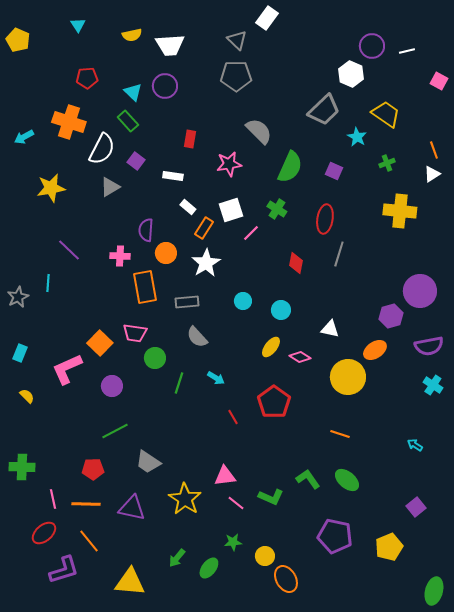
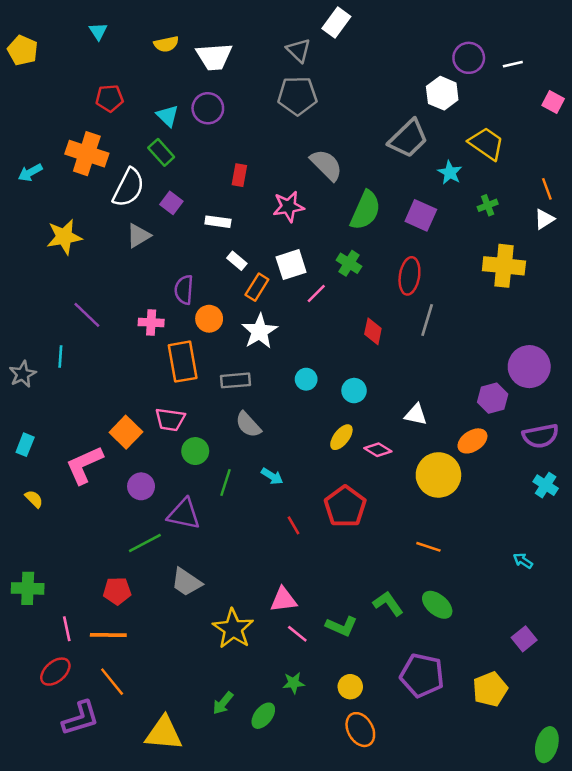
purple square: (334, 171) -> (421, 215), size x1.4
purple triangle: (132, 508) -> (184, 514), moved
yellow circle: (265, 556) -> (350, 687), moved

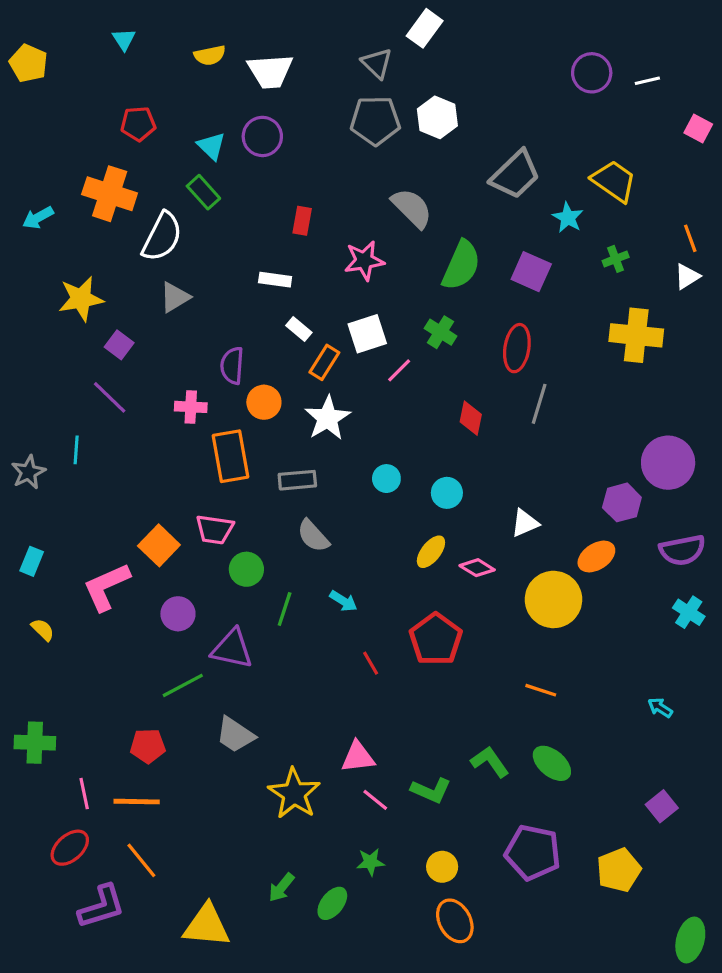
white hexagon: (442, 93) -> (437, 117), moved
purple square: (171, 203) -> (119, 345), moved
white triangle: (416, 414) -> (525, 523), turned -35

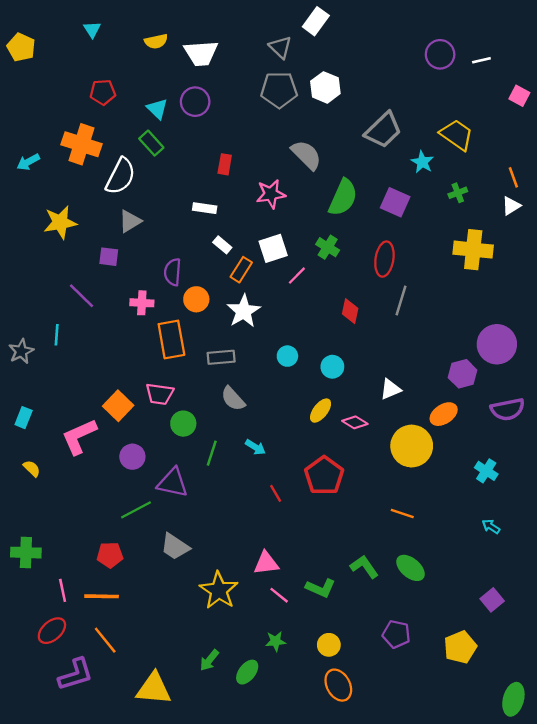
purple square: (119, 345) -> (109, 257), moved, turned -30
cyan cross: (689, 612) -> (486, 471), moved
purple pentagon: (533, 852) -> (396, 634), size x0.7

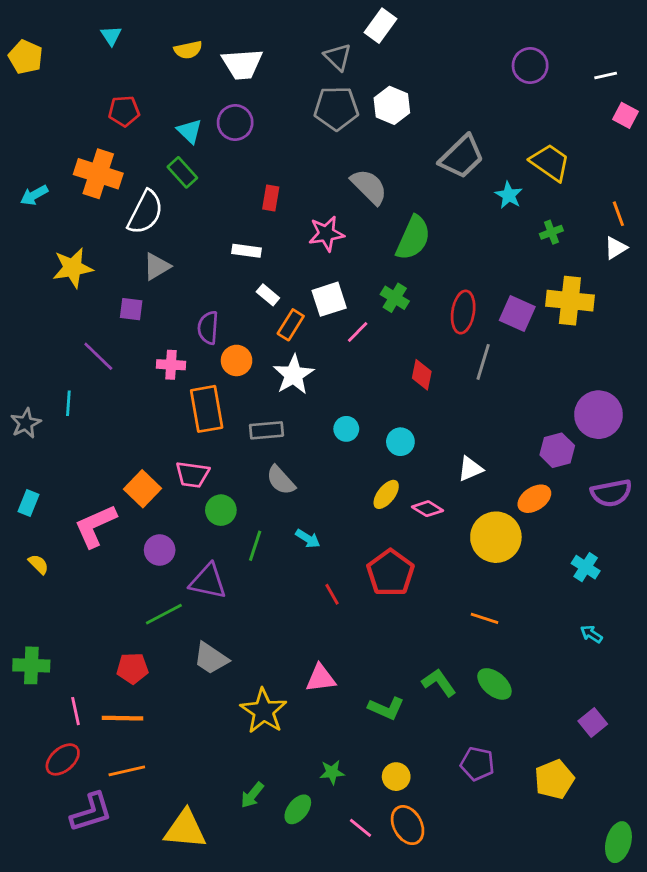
white line: (481, 60) -> (606, 75), moved
purple square: (395, 202) -> (517, 313), moved
pink line: (279, 595) -> (361, 828), moved
orange line: (105, 640) -> (127, 771), turned -64

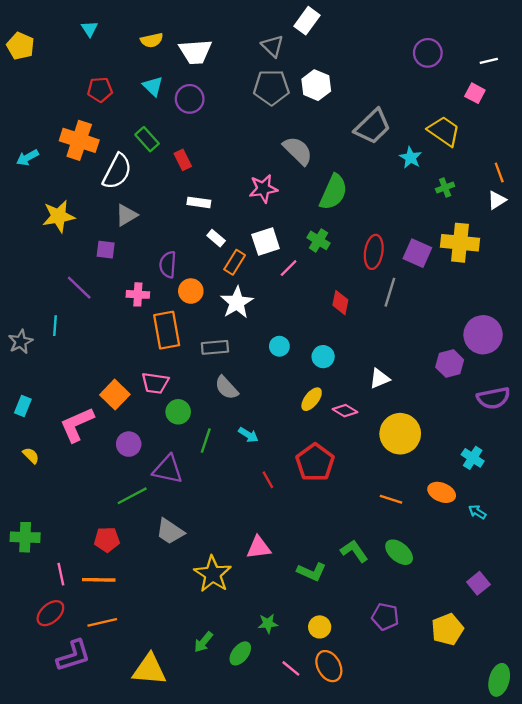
pink square: (626, 115) -> (475, 93), moved
cyan triangle: (190, 131) -> (153, 86), moved
red rectangle: (271, 198) -> (183, 160), moved, turned -36
orange ellipse: (534, 499) -> (442, 492), moved, turned 55

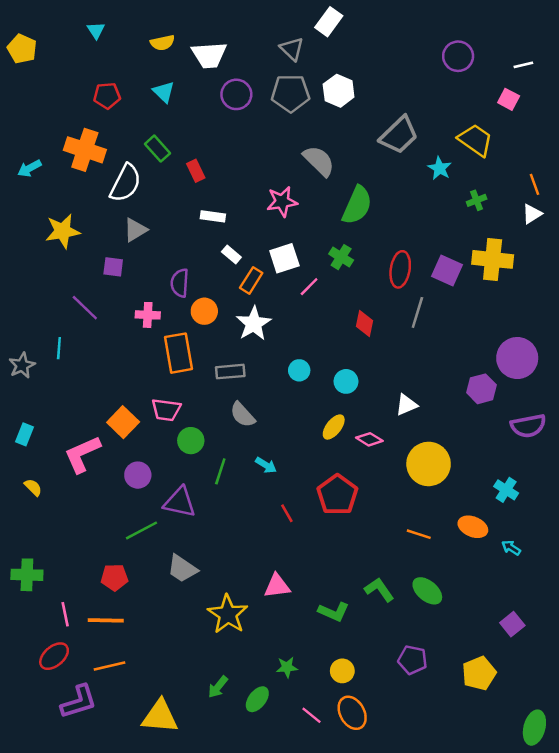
purple circle: (190, 99) -> (236, 94), moved

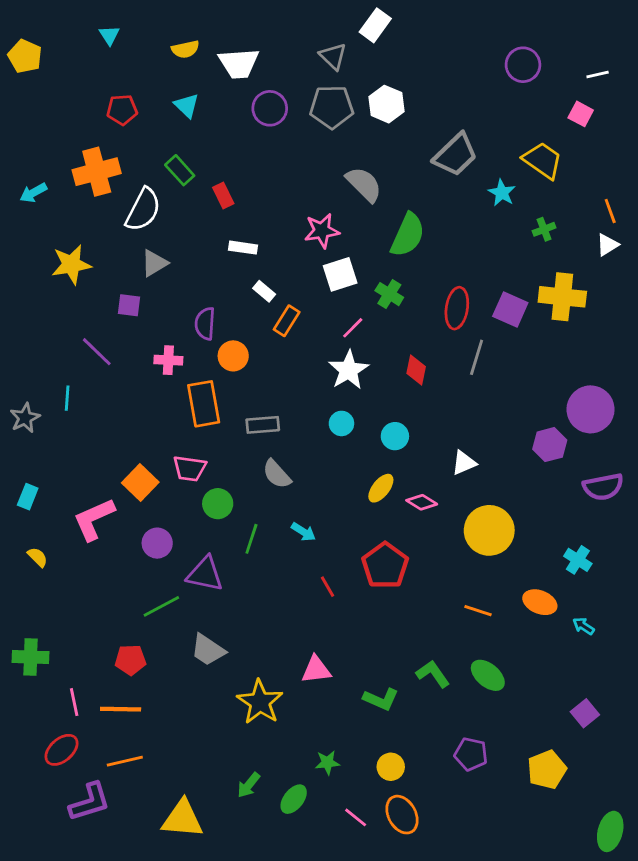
orange cross: (85, 150) -> (97, 172), turned -33
white square: (284, 258) -> (340, 274), moved
white star: (254, 324) -> (349, 370), moved

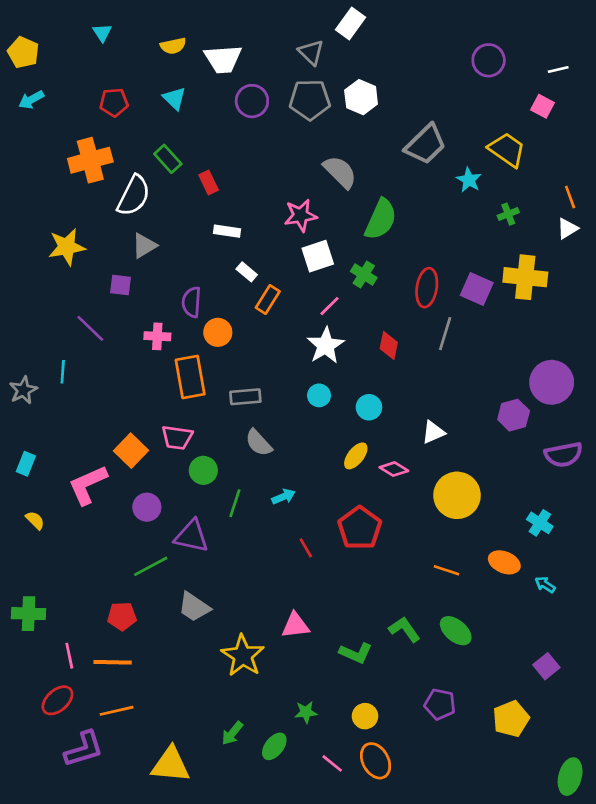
cyan arrow: (33, 193) -> (31, 100), moved
cyan arrow: (303, 532) -> (284, 497), turned -55

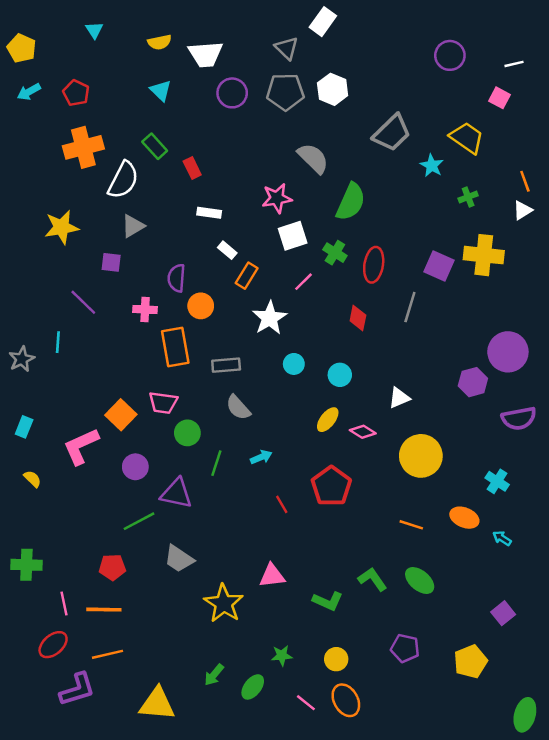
red pentagon: (114, 102) -> (76, 93), moved, turned 30
red ellipse: (427, 288) -> (374, 265), moved
white star: (326, 345) -> (270, 318), moved

